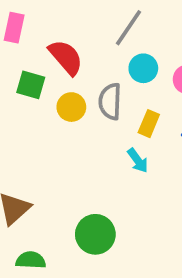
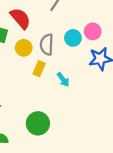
cyan circle: (143, 68) -> (73, 38), moved
yellow rectangle: (149, 124) -> (39, 69), moved

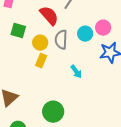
red semicircle: (20, 18) -> (49, 16), moved
yellow rectangle: (39, 69) -> (41, 61), moved

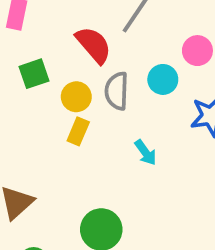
pink circle: (103, 28) -> (197, 51), moved
green square: (18, 31) -> (34, 74), turned -35

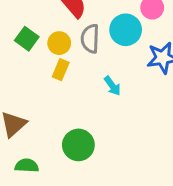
green square: (34, 74) -> (27, 39), moved, turned -35
cyan circle: (163, 79) -> (126, 30), size x1.4

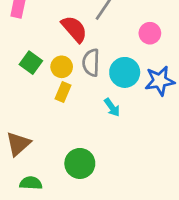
cyan circle: (126, 30) -> (125, 72), moved

